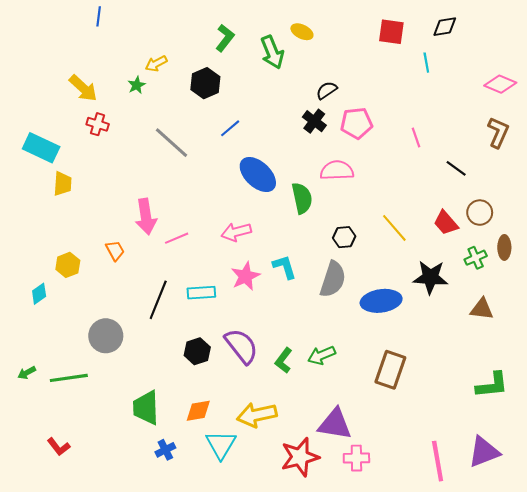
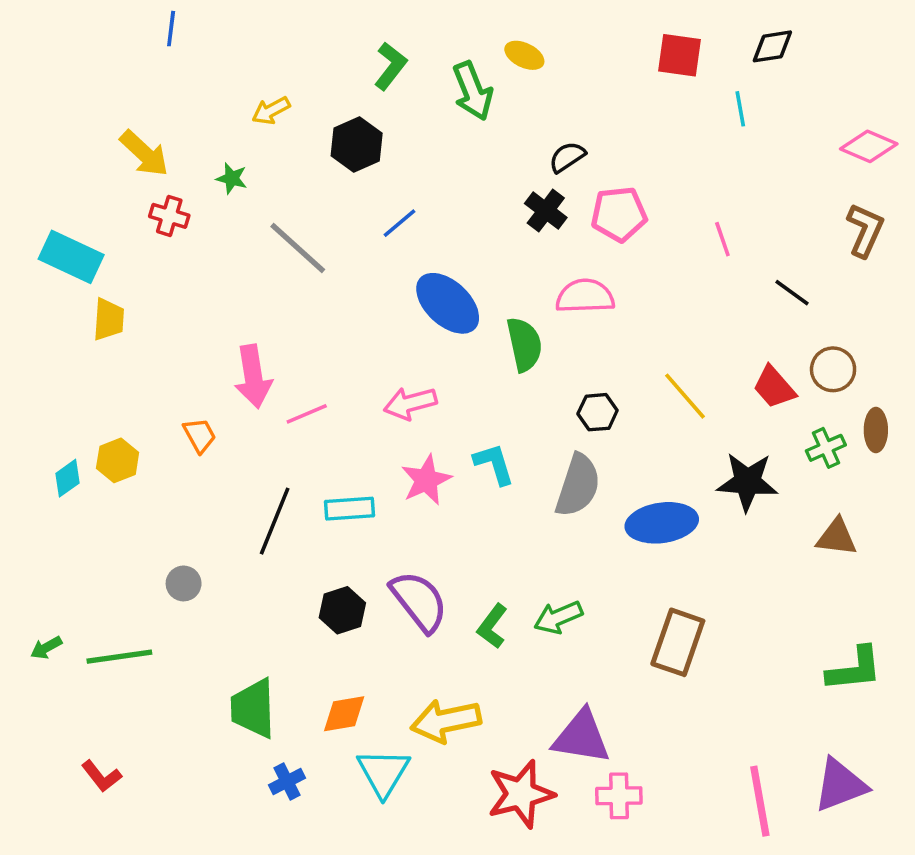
green star: (137, 85) -> (232, 178), moved, turned -30
cyan diamond: (39, 294) -> (68, 478), moved
gray circle: (106, 336) -> (184, 583), size x0.6

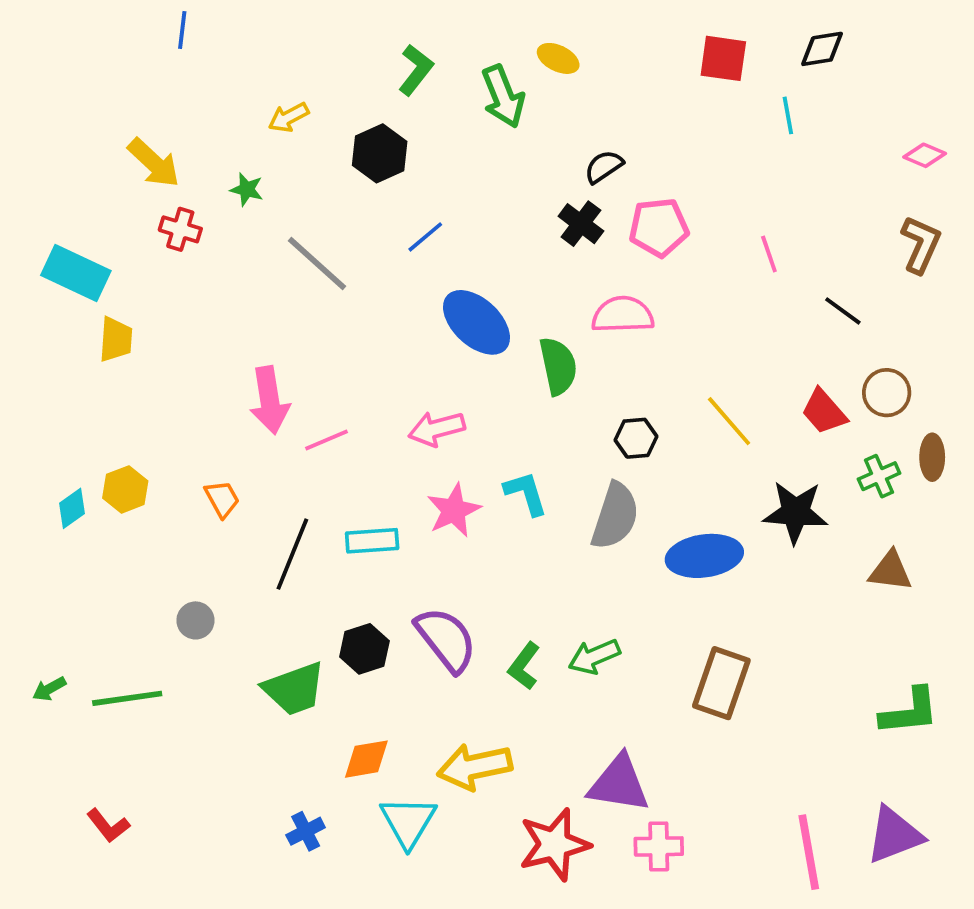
pink diamond: (869, 146) -> (925, 155), size x0.7
orange trapezoid: (200, 435) -> (222, 499), moved
green trapezoid: (253, 708) -> (294, 689), moved, turned -108

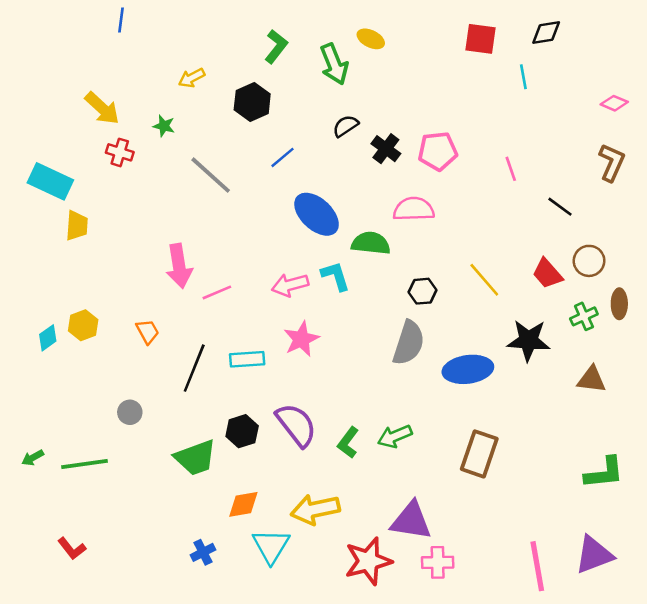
black semicircle: (604, 167) -> (346, 126), moved
green semicircle: (558, 366) -> (371, 243), turned -72
cyan L-shape: (526, 493) -> (335, 276), moved

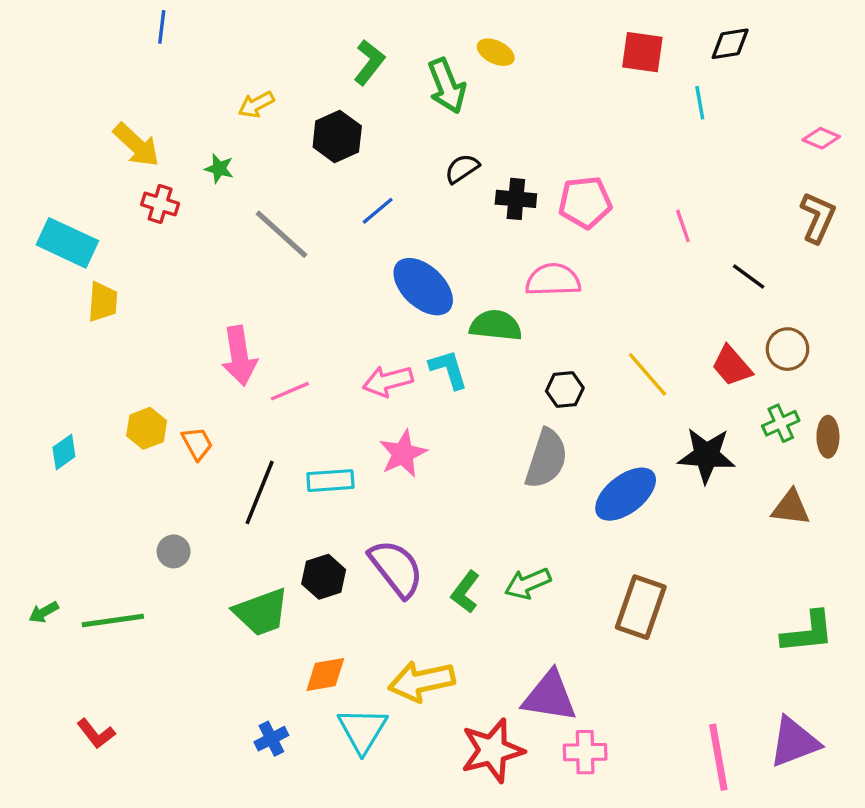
black cross: (386, 149) -> (516, 199), turned -32
brown ellipse: (619, 304) -> (828, 437), moved
yellow hexagon: (83, 325) -> (147, 428), moved
blue ellipse: (468, 369) -> (626, 494), turned -30

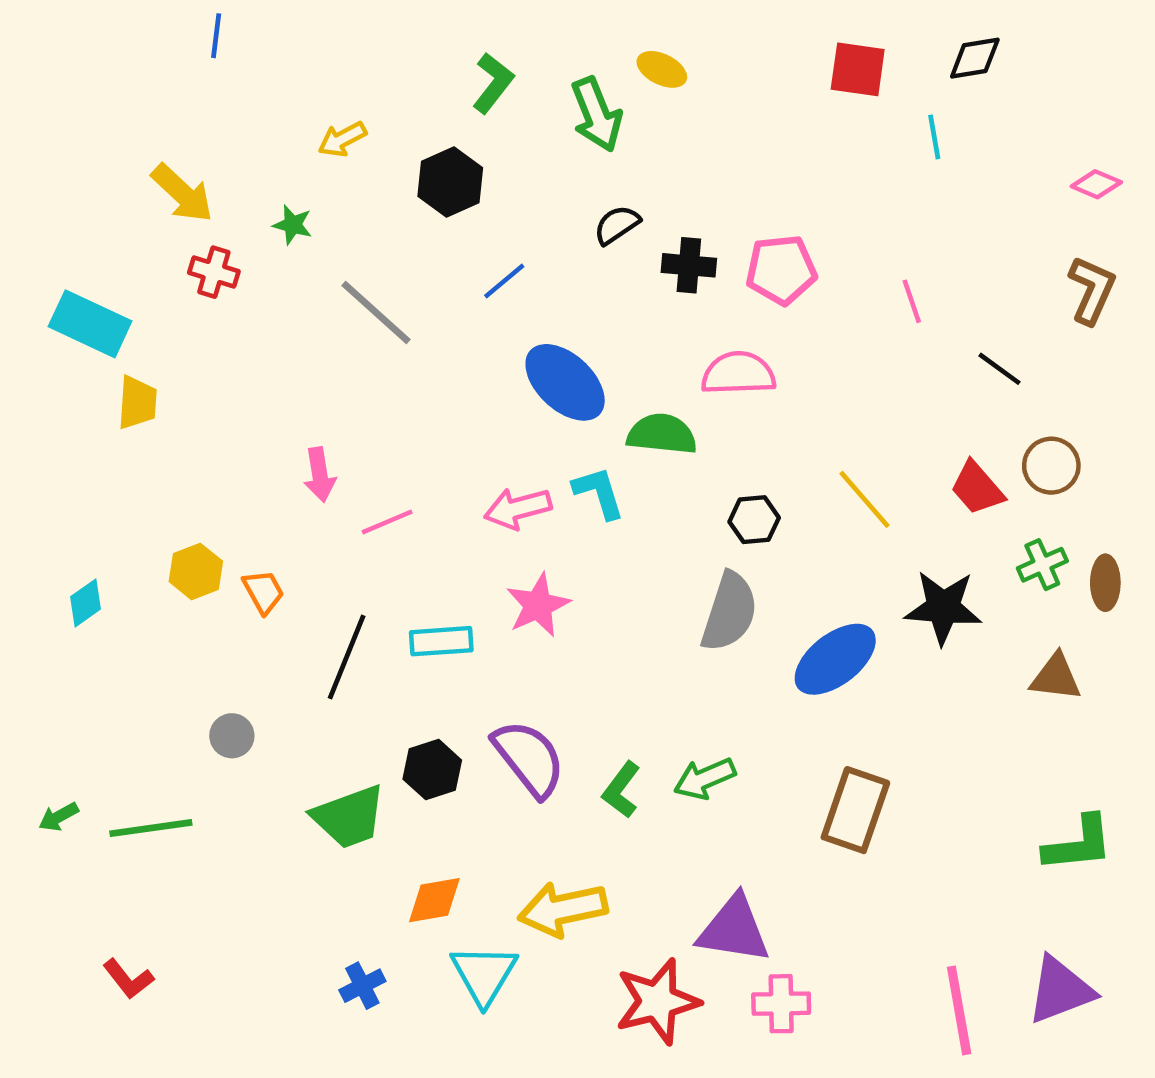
pink arrow: (239, 356) -> (320, 475), size x0.7

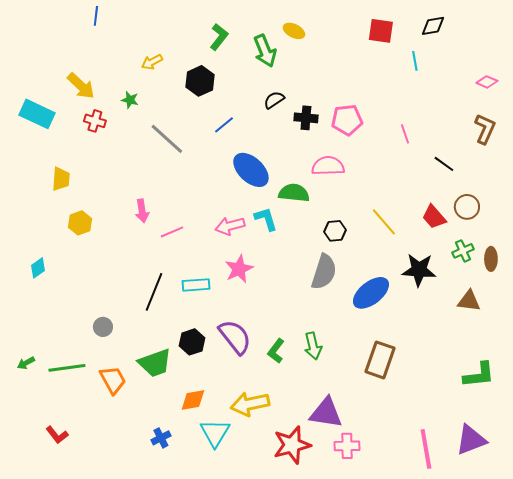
cyan rectangle: (90, 324) -> (37, 114), moved
yellow hexagon: (196, 571) -> (80, 223), moved
orange trapezoid: (263, 592) -> (113, 380), moved, size x1.4
green arrow: (705, 779) -> (313, 346), turned -80

